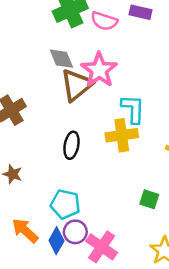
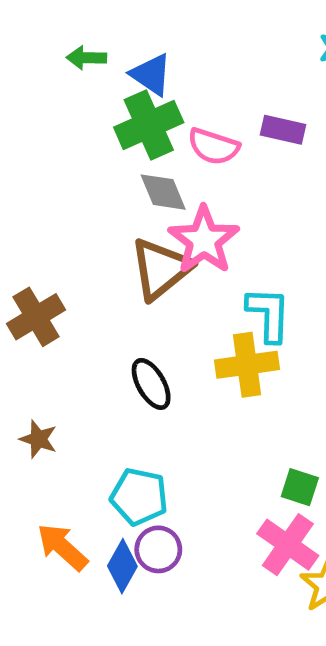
gray diamond: (61, 59) -> (163, 192), moved
black ellipse: (72, 145) -> (151, 384), turned -40
pink cross: (102, 247) -> (288, 545), moved

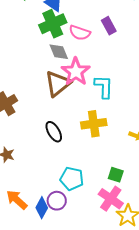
purple rectangle: (283, 130) -> (109, 26), turned 48
cyan L-shape: (269, 314) -> (104, 87), moved
cyan pentagon: (139, 497) -> (72, 179), moved

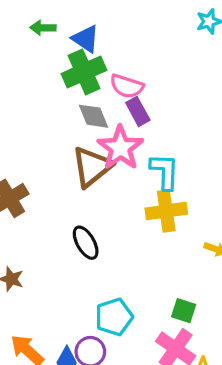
purple rectangle: (109, 26) -> (138, 111), moved
yellow cross: (94, 124) -> (166, 211), moved
cyan pentagon: (72, 179) -> (114, 317), turned -30

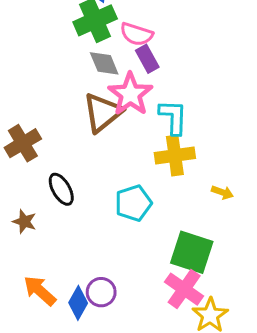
black ellipse: (86, 243) -> (61, 189), moved
green square: (184, 311) -> (192, 252), size x1.8
cyan pentagon: (114, 317) -> (133, 203), moved

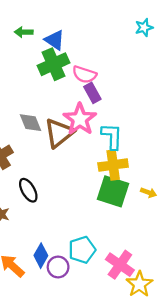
gray diamond: (104, 63) -> (31, 123), moved
cyan pentagon: (133, 203) -> (82, 250), moved
green square: (192, 252) -> (113, 191), moved
blue diamond: (78, 303) -> (41, 256), moved

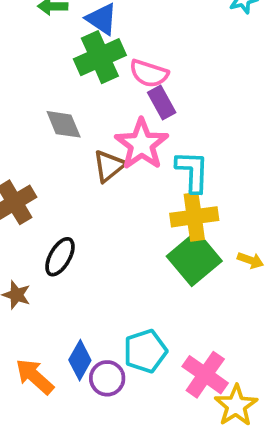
gray diamond: (31, 123) -> (64, 124), moved
brown triangle: (59, 133) -> (109, 166), size x0.7
black ellipse: (28, 190) -> (60, 257), turned 60
green square: (113, 191) -> (194, 259), turned 32

